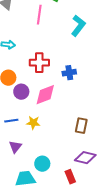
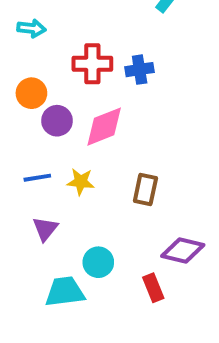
blue cross: (69, 73) -> (140, 70), moved
brown rectangle: (81, 126) -> (145, 189), moved

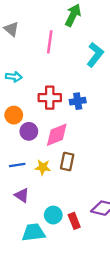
brown rectangle: (145, 189) -> (67, 162), moved
purple triangle: (45, 229) -> (22, 195), turned -35
red rectangle: (153, 288) -> (74, 221), moved

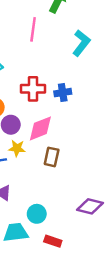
yellow star: (43, 167) -> (17, 148), moved
red rectangle: (74, 221) -> (53, 241), moved, turned -49

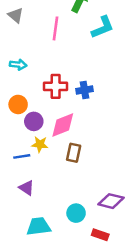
cyan L-shape: (81, 43) -> (103, 27), moved, turned 30
cyan circle: (37, 214) -> (76, 213), moved
red rectangle: (53, 241) -> (100, 235), moved

